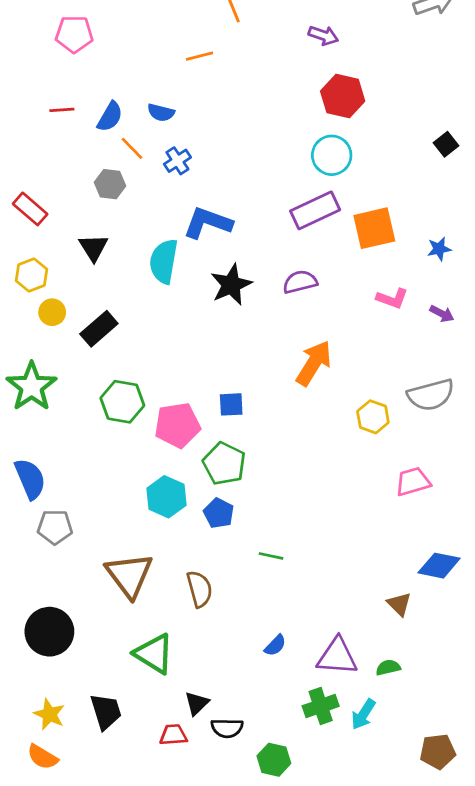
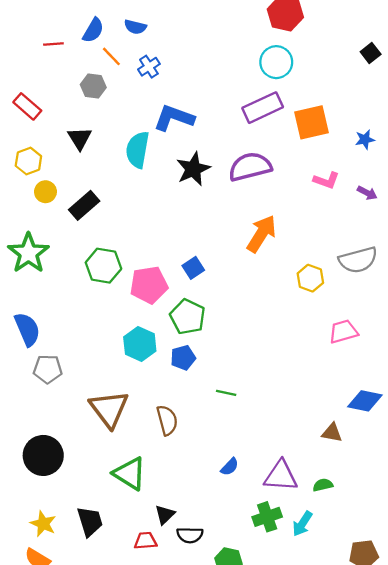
red line: (62, 110) -> (53, 44), moved
purple semicircle: (300, 282) -> (250, 167), size x1.5
blue square: (231, 404) -> (193, 268), turned -30
blue pentagon: (219, 513) -> (183, 358), turned 30
brown triangle: (399, 604) -> (332, 433), turned -35

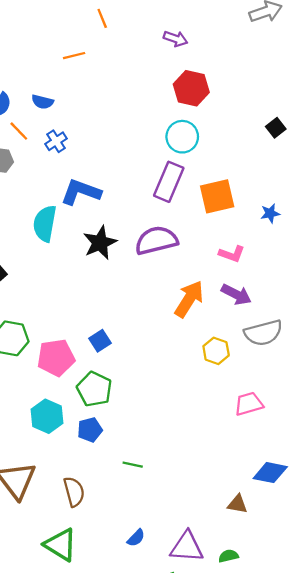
purple rectangle: (263, 108) -> (169, 182), turned -42
purple arrow: (367, 193) -> (236, 294), moved, size x1.5
orange arrow: (261, 234) -> (189, 299), moved
green triangle: (130, 474) -> (61, 545), moved

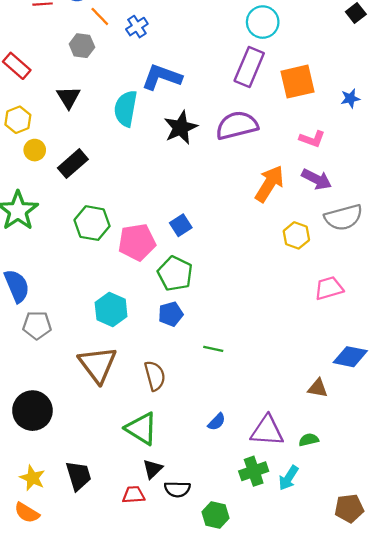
cyan hexagon: (47, 416) -> (111, 310), moved

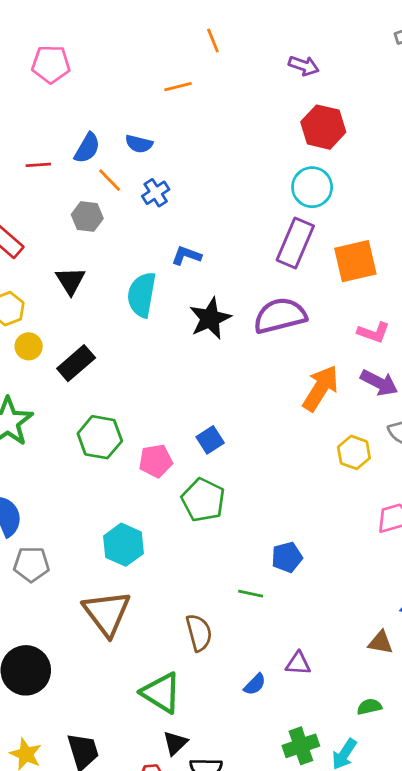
blue L-shape: (162, 77) -> (186, 256), size x0.6
pink pentagon: (137, 242) -> (156, 461), size x0.7
blue pentagon: (171, 314) -> (287, 557), moved
brown semicircle: (155, 376) -> (199, 633), moved
purple triangle: (267, 431) -> (298, 663), moved, size x0.6

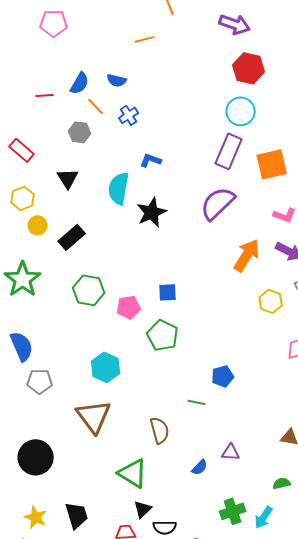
purple arrow: (304, 66) -> (235, 24), size x1.4
purple semicircle: (280, 316) -> (218, 203), turned -30
black star: (210, 318) -> (152, 212), moved
blue square: (210, 440) -> (168, 292), turned 30

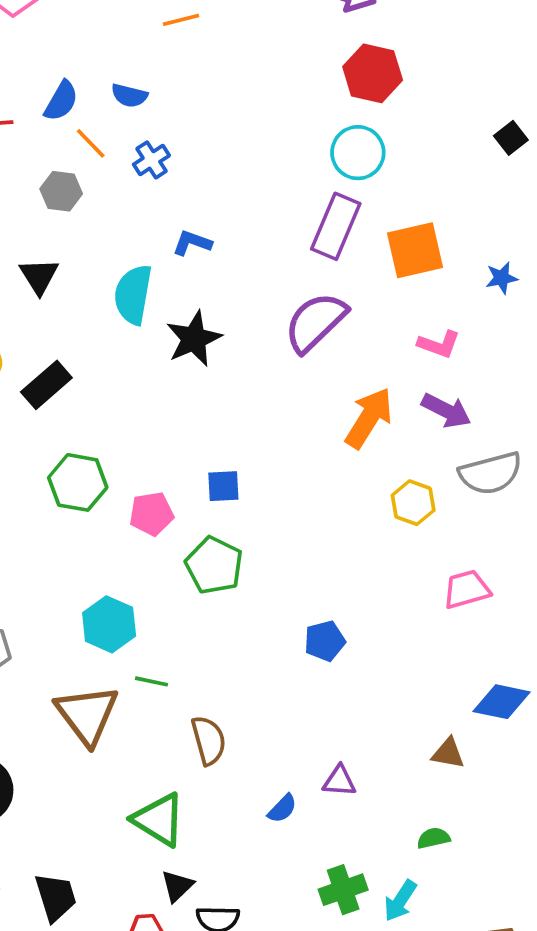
green line: (197, 402) -> (151, 681), moved

